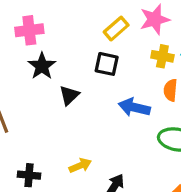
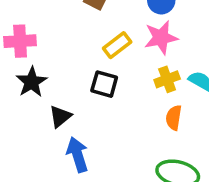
yellow cross: (162, 56) -> (167, 79), turned -35
blue arrow: (134, 107) -> (77, 155), moved, turned 56

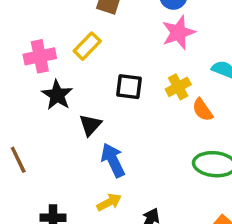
yellow rectangle: (117, 45) -> (87, 46), moved
yellow cross: (167, 79) -> (178, 87), moved
orange semicircle: (174, 118) -> (203, 110), turned -35

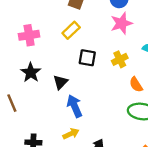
yellow rectangle: (87, 46) -> (71, 30), moved
black star: (57, 95) -> (31, 73), moved
orange semicircle: (203, 110) -> (136, 84), moved

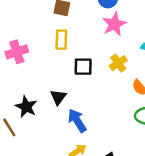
yellow rectangle: (71, 30) -> (61, 40), turned -36
black star: (31, 73) -> (26, 107), moved

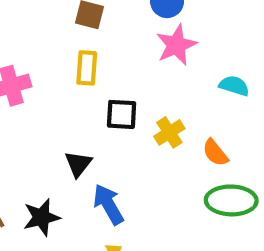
yellow cross: (118, 63) -> (169, 132), moved
black star: (26, 107) -> (41, 217), moved, turned 30

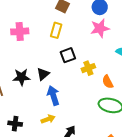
black square: (122, 114) -> (68, 55), turned -35
black star: (41, 217) -> (21, 77), moved

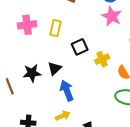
pink star: (100, 28) -> (112, 16), turned -30
yellow rectangle: (56, 30) -> (56, 28), moved

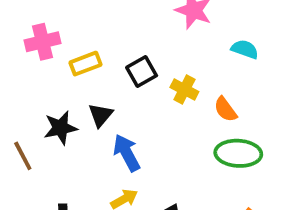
yellow rectangle: (56, 28) -> (86, 64), moved, turned 63
yellow cross: (102, 59) -> (184, 89), turned -32

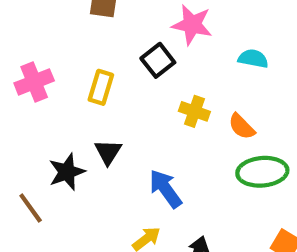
yellow rectangle: (86, 64) -> (101, 87), moved, turned -44
black square: (142, 72) -> (158, 60), moved
blue arrow: (127, 153) -> (165, 189), moved

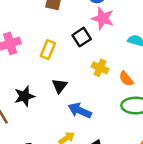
black triangle: (108, 152) -> (60, 86), moved
blue arrow: (165, 189) -> (80, 111), turned -35

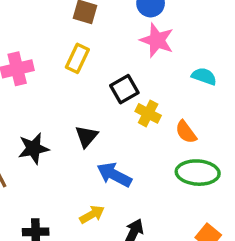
black square: (82, 37) -> (124, 89), moved
yellow rectangle: (48, 50) -> (77, 58), moved

